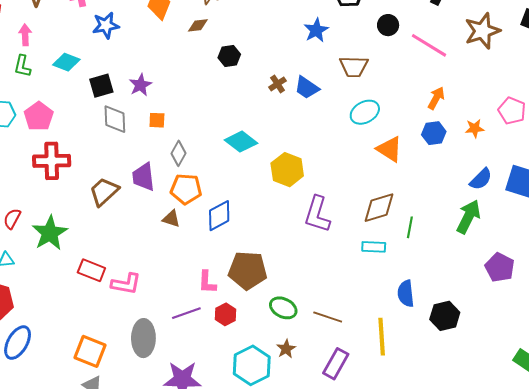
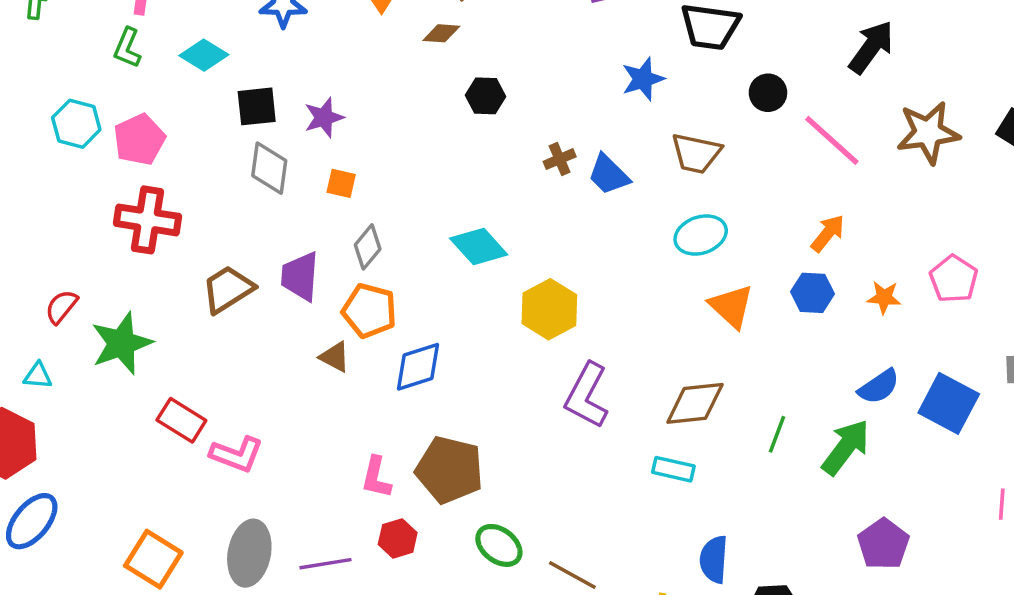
green line: (410, 227) -> (777, 434), moved
purple line: (186, 313) -> (325, 564), moved

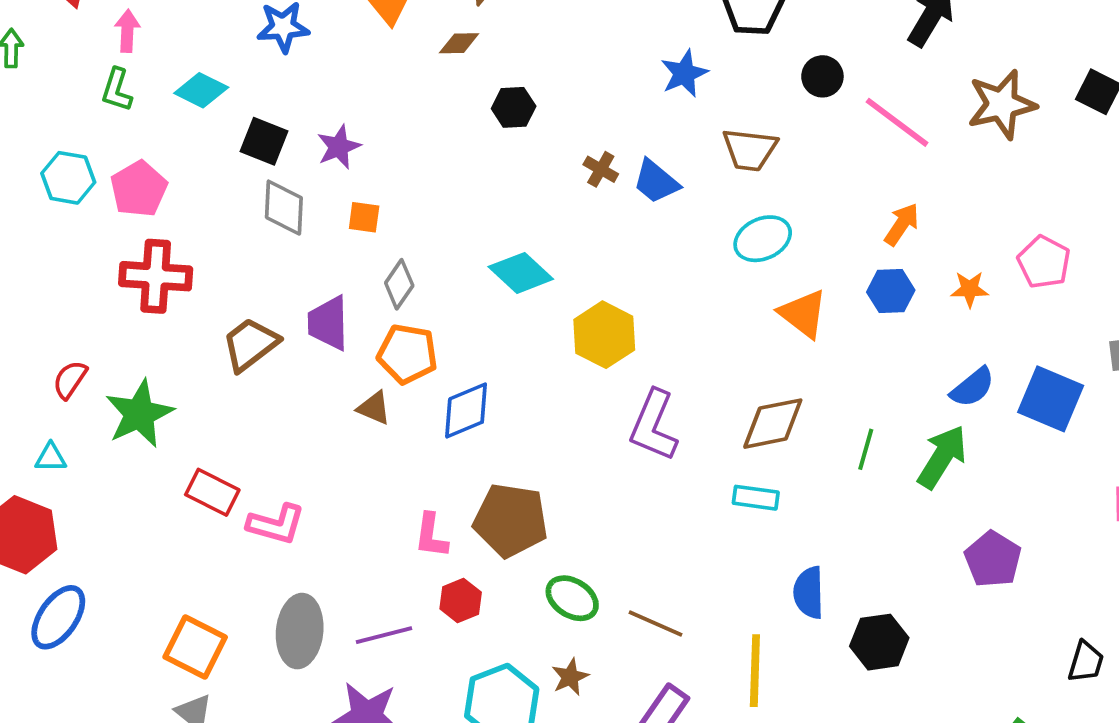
black square: (257, 106) -> (264, 141), turned 33
brown cross: (560, 159) -> (601, 169), turned -32

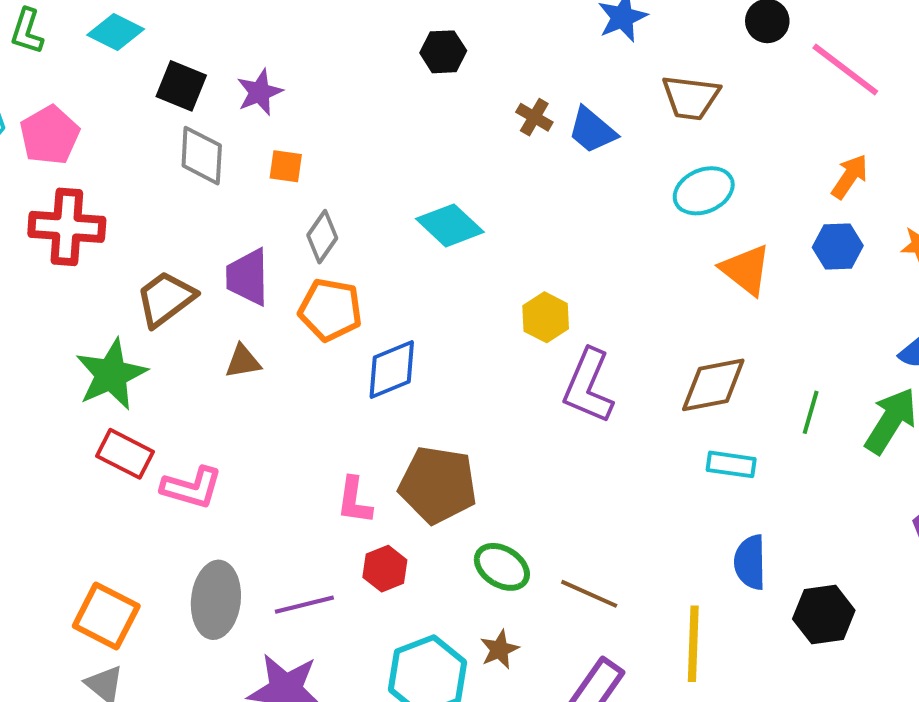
yellow hexagon: (604, 335) -> (546, 317), moved, size x0.7
brown triangle: (374, 408) -> (243, 361), moved, turned -33
green star: (139, 414) -> (111, 374), moved
cyan rectangle: (756, 498) -> (731, 464), moved

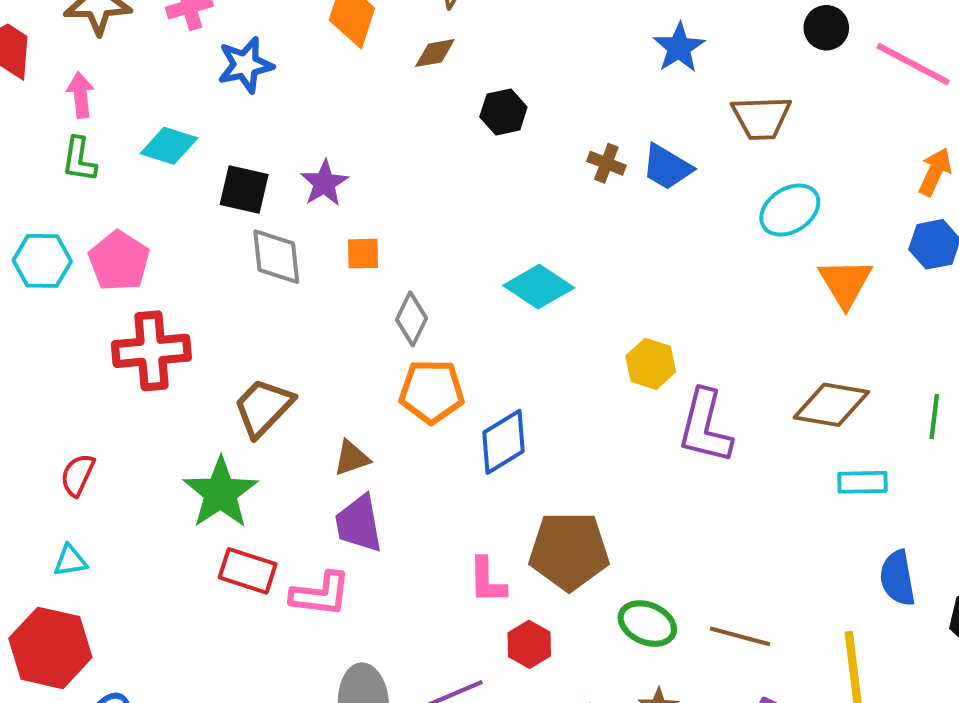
orange triangle: (746, 270) -> (845, 283), turned 30
purple trapezoid: (248, 277) -> (359, 524), moved
brown diamond: (713, 385) -> (831, 405), turned 30

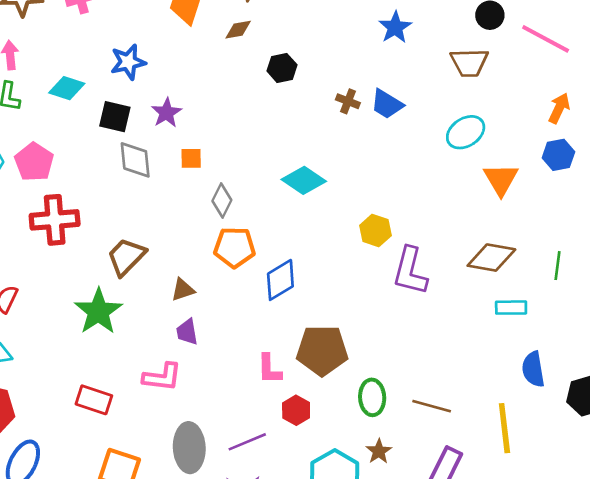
blue star: (245, 65) -> (128, 62), moved
brown trapezoid: (761, 118) -> (469, 63), moved
purple trapezoid: (359, 524) -> (187, 332), size x0.7
red rectangle: (248, 571) -> (94, 400), moved
green ellipse: (647, 624) -> (372, 397), turned 64

